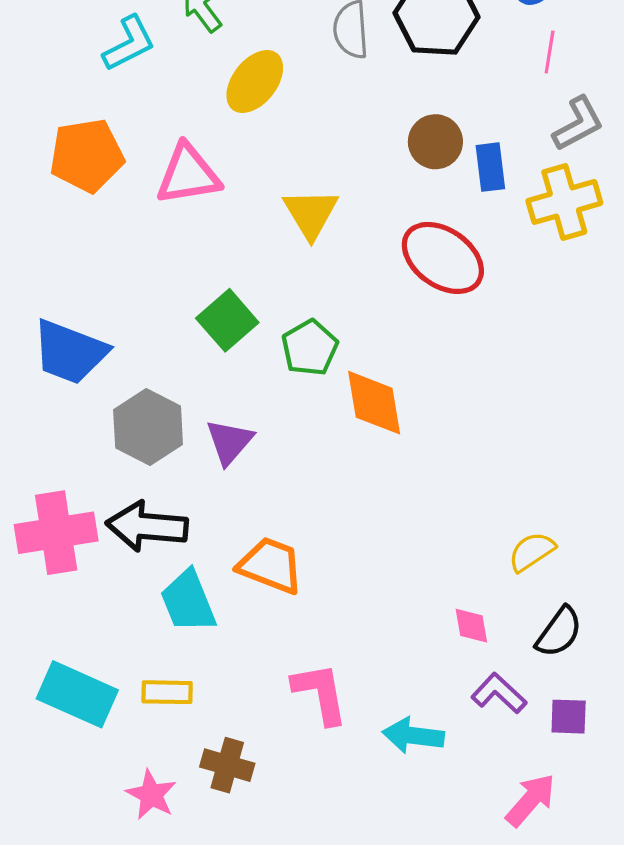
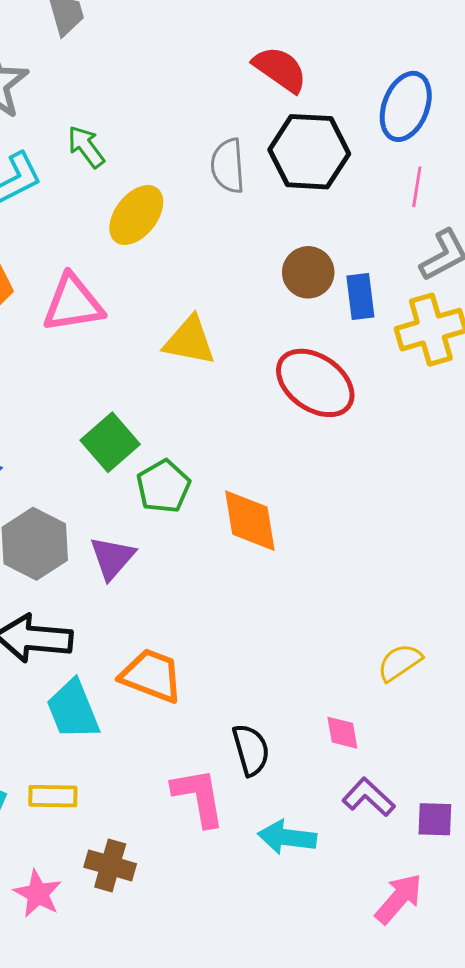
yellow triangle: (311, 214) -> (190, 341), turned -48
green pentagon: (310, 348) -> (163, 486), moved
black semicircle: (559, 632) -> (251, 750), moved, turned -52

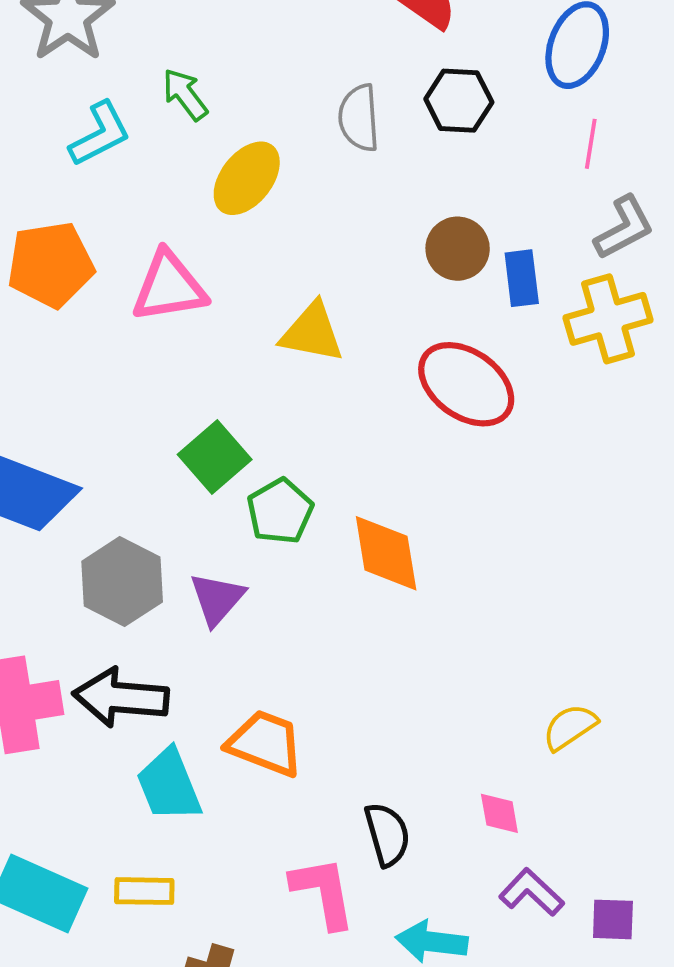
black hexagon: (309, 152) -> (459, 101), size x0.7

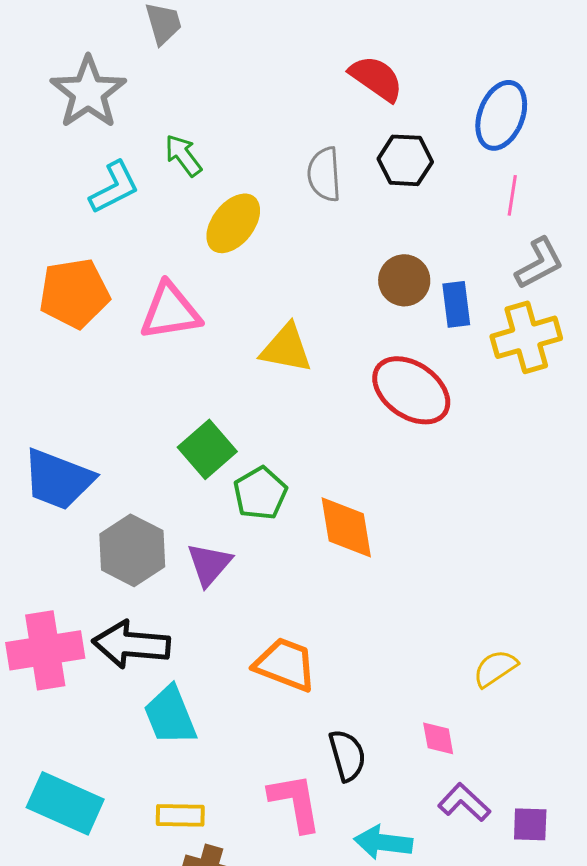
orange trapezoid: (265, 743) -> (285, 664), moved
yellow rectangle: (144, 891) -> (180, 815), moved

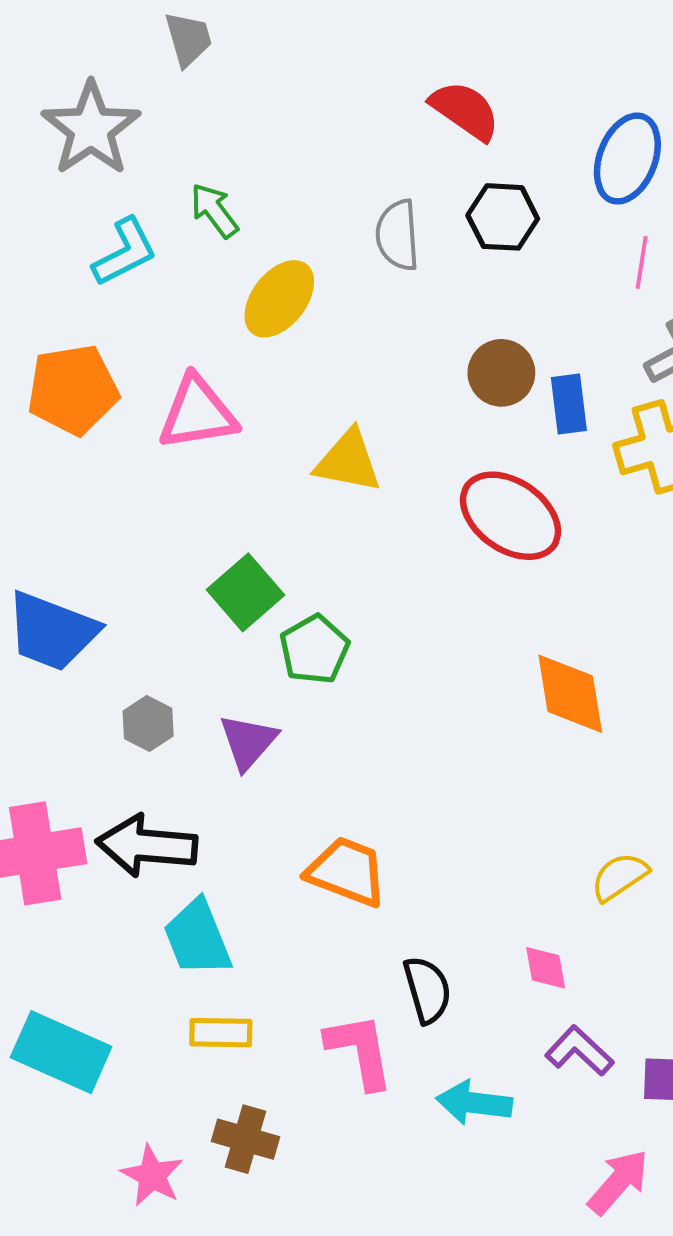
orange diamond: (346, 527) -> (570, 694), moved
gray hexagon: (132, 550) -> (148, 724), size x0.6
yellow rectangle: (180, 815) -> (221, 1033), moved

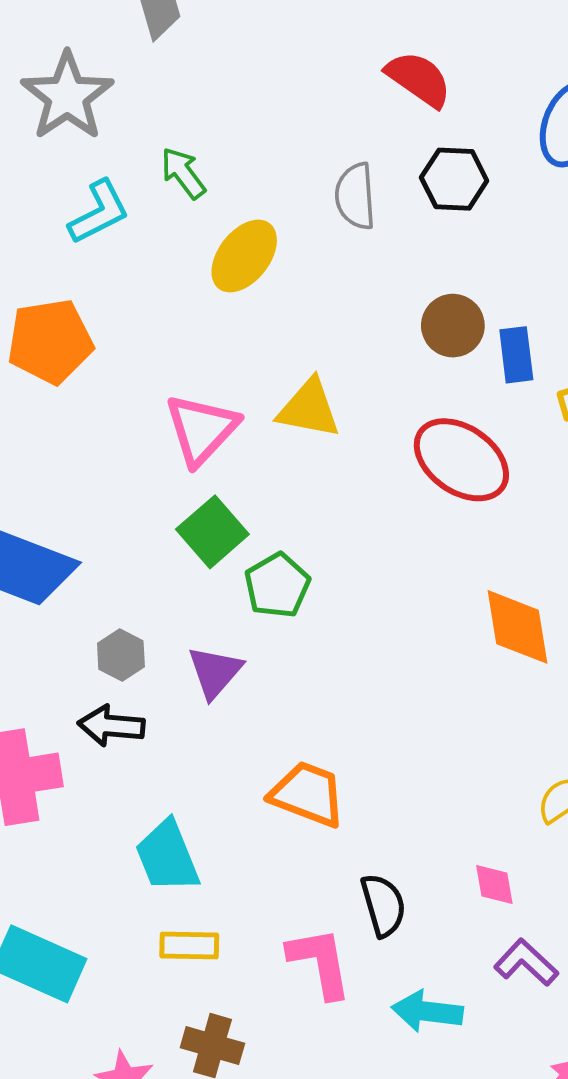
pink triangle: (197, 413) -> (201, 429), moved, turned -38
black arrow: (147, 846) -> (111, 726), moved, size x0.7

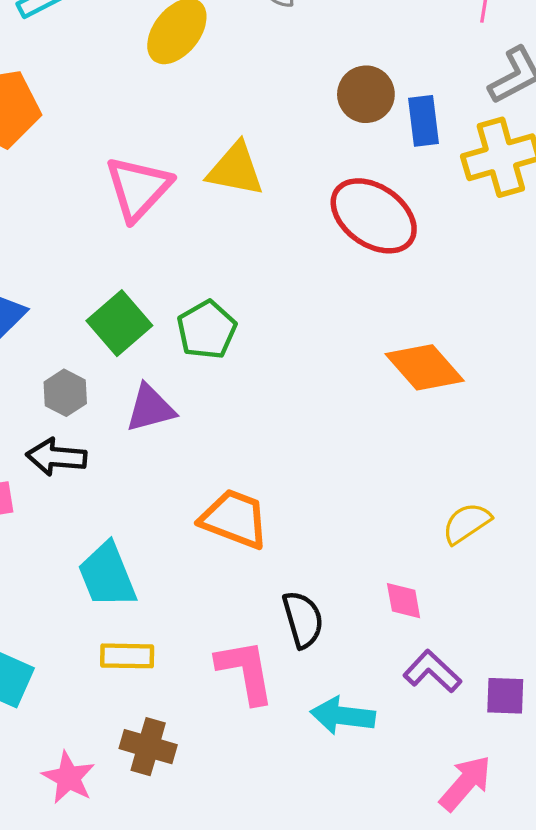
green square: (212, 532) -> (119, 323), moved
orange diamond: (518, 627) -> (425, 367), turned -32
purple triangle: (215, 672) -> (150, 408), turned 34

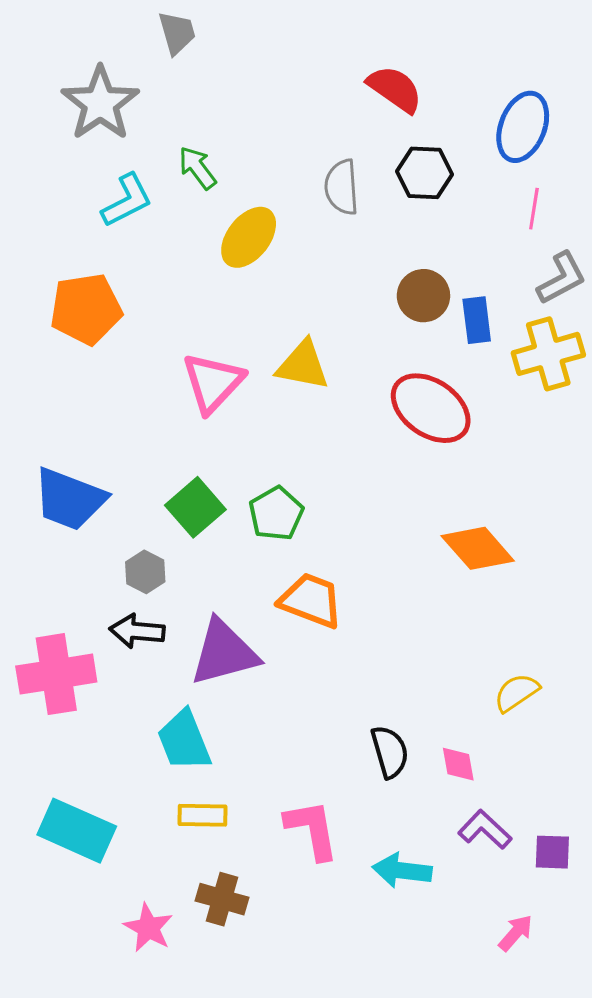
purple triangle: (150, 408) -> (224, 653), moved, size x1.5
orange trapezoid: (234, 519) -> (311, 600), moved
black semicircle: (303, 619) -> (390, 752), moved
pink arrow: (465, 783) -> (516, 933), size x0.7

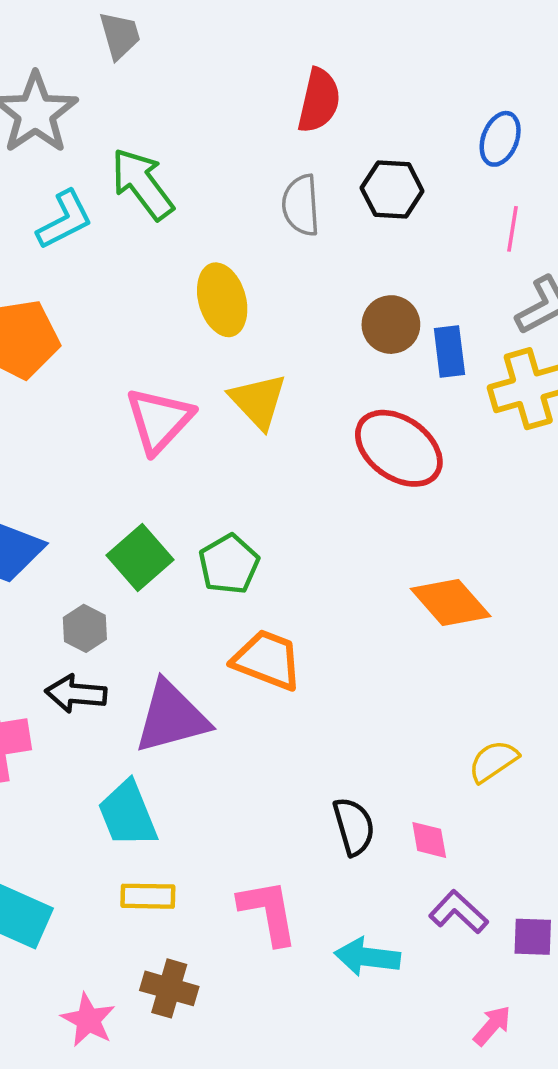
red semicircle: (395, 89) -> (319, 101), moved, turned 68
blue ellipse: (523, 127) -> (500, 139), size x0.7
green arrow: (197, 168) -> (142, 184), size x1.5
yellow ellipse: (249, 237) -> (222, 300), moved, turned -54
yellow triangle: (303, 365) -> (258, 401), turned 36

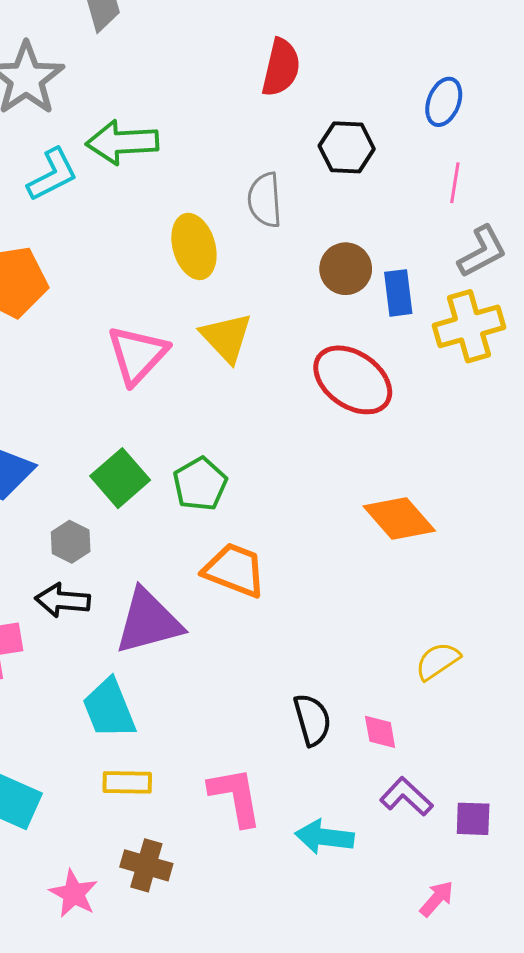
green arrow: (142, 184) -> (122, 142), turned -56
gray semicircle: (301, 205) -> (265, 200), moved

